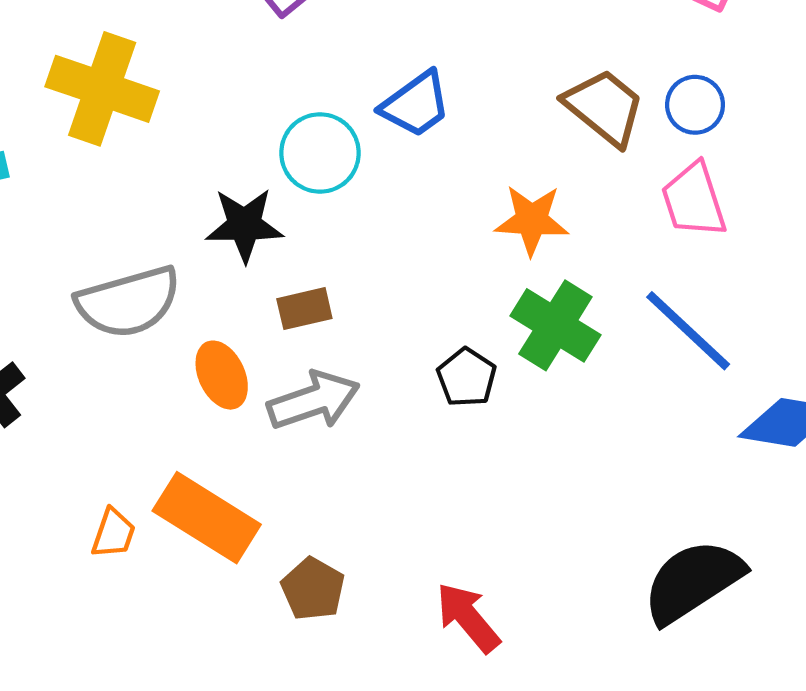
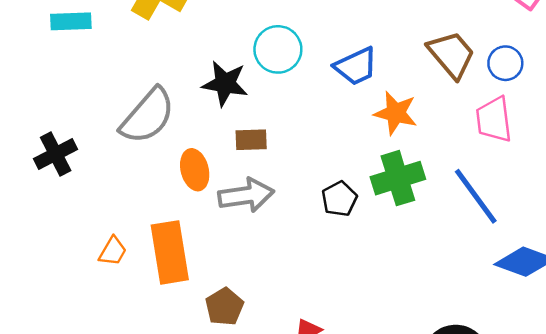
blue trapezoid: (416, 104) -> (356, 66), moved
gray semicircle: (128, 302) -> (148, 116), turned -44
green cross: (555, 325) -> (398, 178), turned 30
orange rectangle: (207, 518) -> (170, 252), turned 38

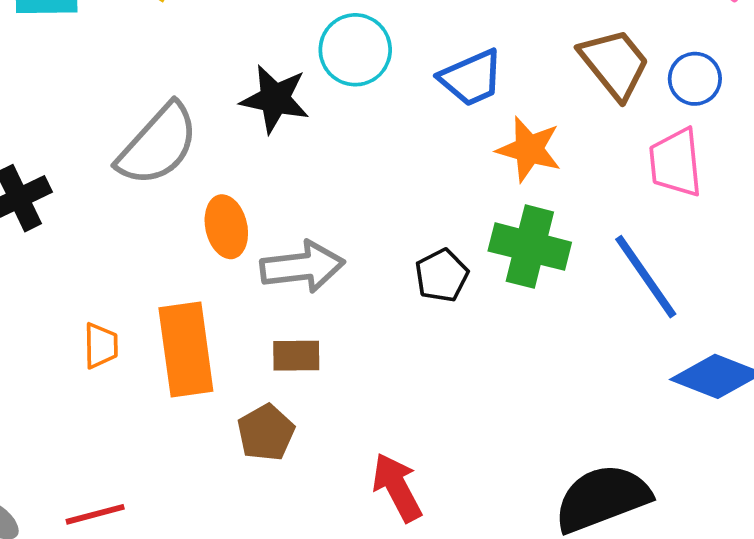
brown rectangle: (251, 140) -> (296, 356), moved
green cross: (398, 178) -> (530, 247), turned 30
orange trapezoid: (113, 251) -> (101, 346), turned -32

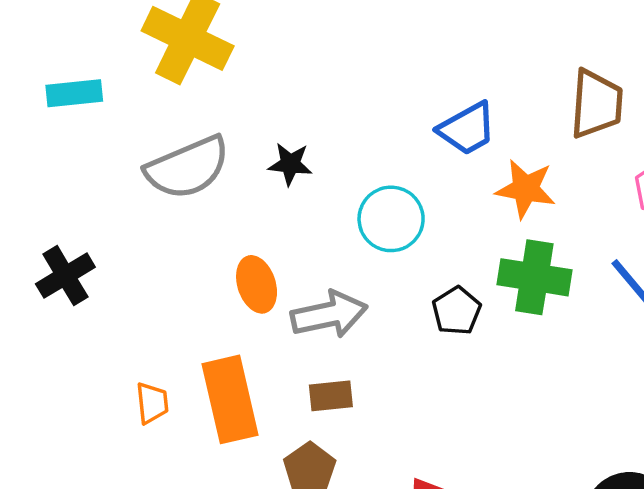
cyan circle: (355, 50) -> (391, 219), moved
brown trapezoid: (615, 64) -> (596, 104), turned 48
black star: (275, 99) -> (290, 164), size x0.7
gray semicircle: (158, 145) -> (188, 168), moved, turned 30

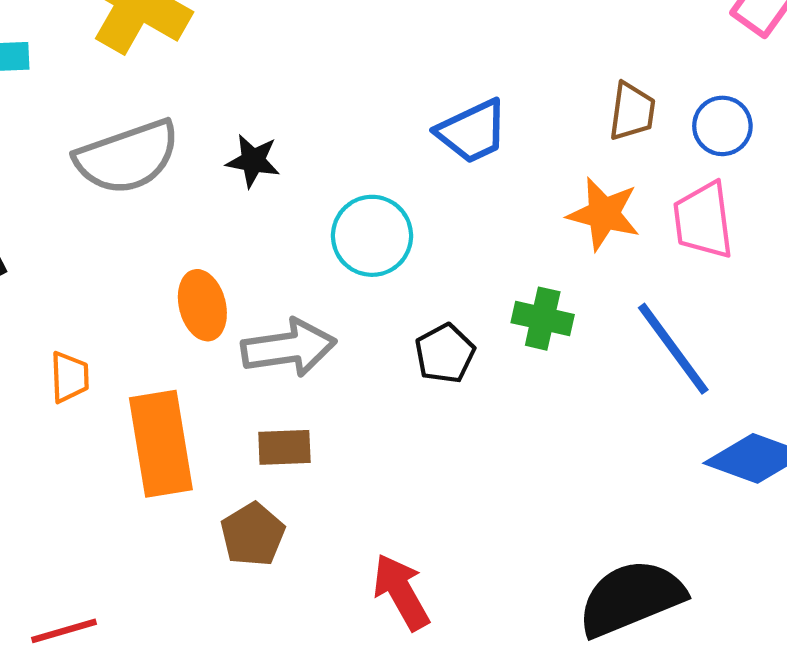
brown trapezoid: (596, 104) -> (632, 111), size x0.7
orange star: (526, 189) -> (604, 214), moved
green cross: (534, 277) -> (543, 319), size x0.7
orange trapezoid: (152, 403) -> (70, 377), moved

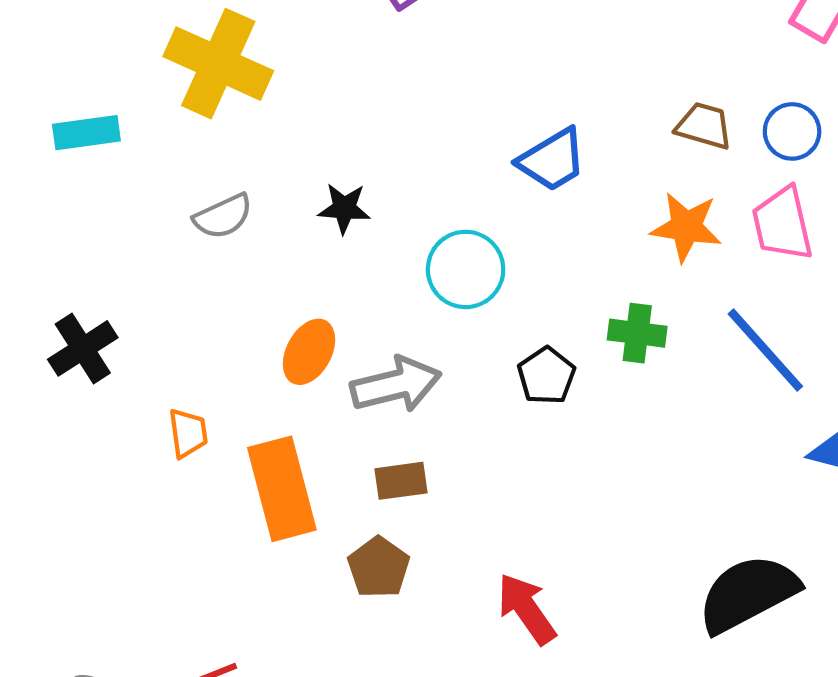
brown trapezoid: (632, 111) -> (704, 126), turned -76
gray semicircle: (127, 157) -> (223, 216), size x0.6
orange ellipse: (202, 305) -> (309, 352), turned 48

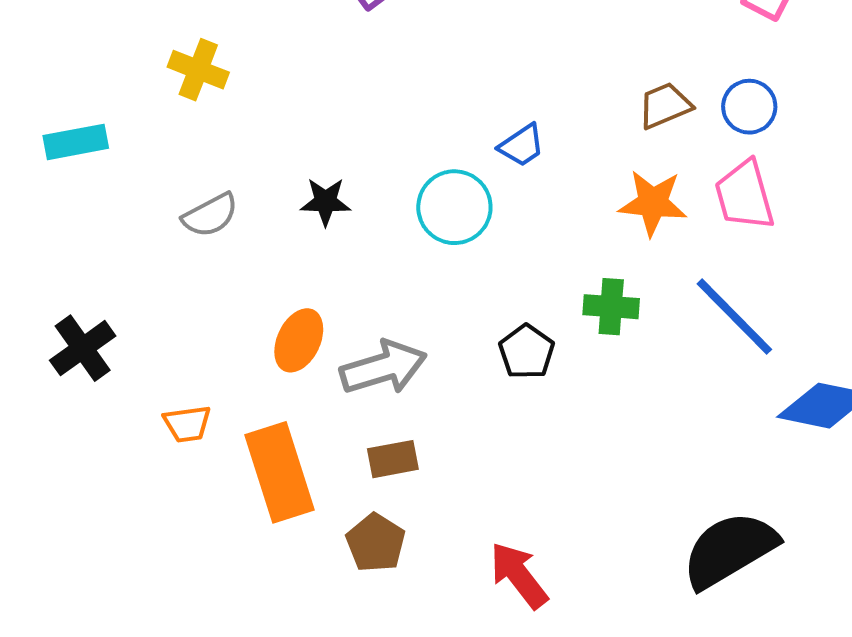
yellow cross: (218, 64) -> (198, 70), size x0.6
brown trapezoid: (704, 126) -> (665, 106), turned -36
blue trapezoid: (552, 160) -> (522, 145), size x0.7
cyan circle: (466, 269) -> (454, 207), moved
orange trapezoid: (188, 433) -> (187, 424), turned 93

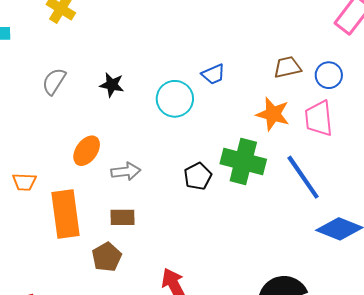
gray semicircle: (210, 215) -> (54, 81), turned 140
green cross: (611, 307) -> (243, 161), size x1.6
gray arrow: (383, 368) -> (126, 171), size x0.7

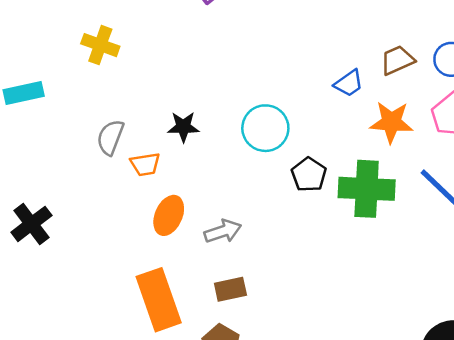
blue trapezoid: (213, 74) -> (349, 83), moved
black pentagon: (198, 176) -> (309, 175), moved
orange trapezoid: (24, 182) -> (145, 164), moved

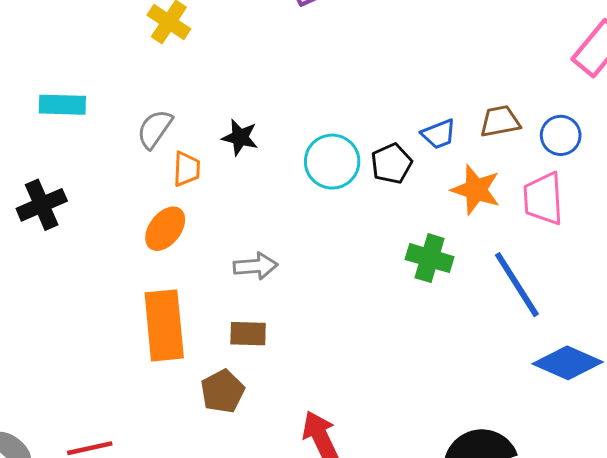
cyan rectangle: (24, 93) -> (62, 105), moved
orange trapezoid: (145, 164) -> (187, 169), turned -92
black pentagon: (309, 175) -> (391, 164), moved
green cross: (367, 189) -> (430, 258), size x0.7
orange ellipse: (169, 215) -> (165, 229), moved

